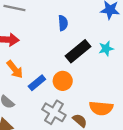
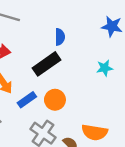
black rectangle: (78, 51) -> (47, 64), moved

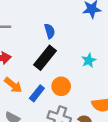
cyan star: (105, 68) -> (89, 60), moved

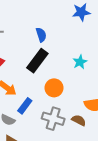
blue rectangle: (37, 93) -> (25, 106), moved

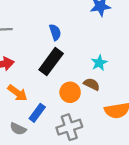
gray cross: (53, 119) -> (69, 127), turned -35
brown semicircle: (79, 120) -> (92, 84), moved

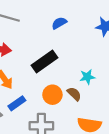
blue semicircle: (55, 32) -> (59, 23), moved, turned -120

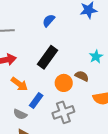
cyan star: (87, 77) -> (96, 57), moved

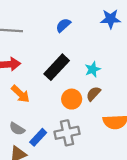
cyan star: (96, 57) -> (93, 69), moved
brown semicircle: (82, 76) -> (93, 94), turned -80
blue rectangle: (36, 101) -> (38, 137), moved

